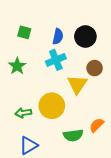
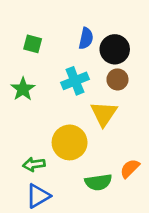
blue semicircle: (58, 36) -> (86, 38), moved
brown circle: (95, 68) -> (117, 79), moved
green arrow: (23, 113) -> (34, 164), moved

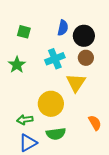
orange semicircle: (130, 169) -> (95, 123), turned 105
green semicircle: (98, 182) -> (56, 134), moved

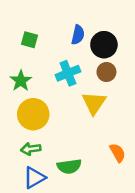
yellow circle: (51, 104) -> (33, 114), moved

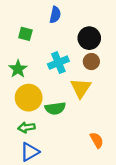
blue semicircle: (78, 35) -> (55, 15), moved
orange semicircle: (118, 153) -> (97, 140), moved
green semicircle: (69, 166) -> (55, 108), moved

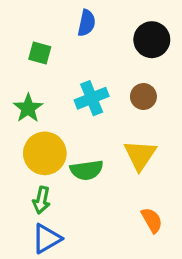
black circle: (89, 38) -> (152, 40), moved
yellow triangle: (81, 88) -> (140, 155), moved
green arrow: (27, 127) -> (41, 200), turned -70

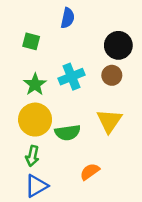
black circle: (152, 40) -> (118, 45), moved
green star: (28, 108) -> (35, 84), moved
orange semicircle: (152, 220) -> (90, 172), moved, turned -96

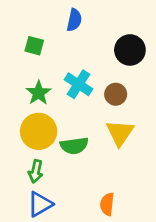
brown circle: (112, 75) -> (116, 94), moved
cyan cross: (71, 77) -> (79, 84), turned -35
orange semicircle: (90, 172) -> (107, 204), moved, turned -48

